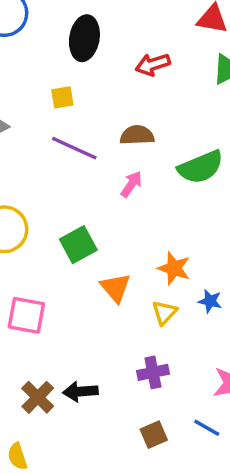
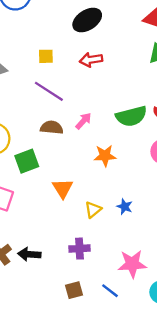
black ellipse: (84, 38) -> (87, 20), moved, turned 40
red arrow: (153, 64) -> (91, 60), moved
brown semicircle: (137, 135) -> (52, 127), moved
green square: (78, 245) -> (27, 161), moved
orange star: (174, 268) -> (105, 156), moved, turned -30

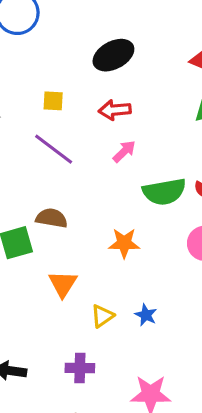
pink arrow: (83, 121) -> (124, 151), moved
brown semicircle: (52, 127) -> (52, 218), moved

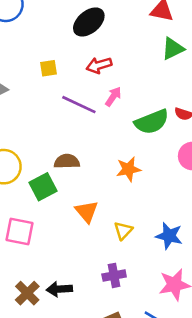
purple line: (54, 149) -> (79, 105), moved
blue star: (146, 315) -> (169, 236), moved, size x1.5

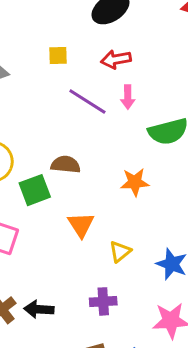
pink arrow: (113, 96) -> (128, 97), turned 138

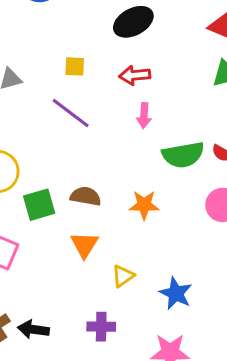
purple line: (87, 101) -> (71, 113), moved
brown semicircle: (66, 165) -> (86, 196), moved

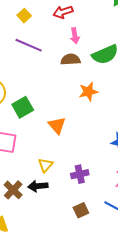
yellow square: (75, 66) -> (24, 16), turned -32
brown semicircle: (86, 196) -> (71, 59), moved
yellow triangle: (123, 276) -> (45, 165), moved

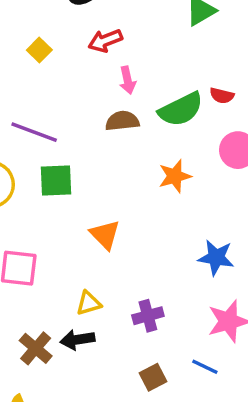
purple line: (29, 45) -> (34, 132), moved
orange star: (88, 92) -> (175, 176), moved
green square: (23, 107) -> (56, 180), moved, turned 30
yellow triangle: (45, 165) -> (89, 303), turned 35

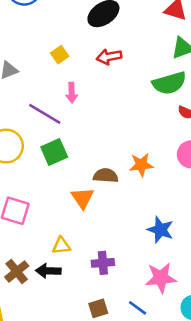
pink arrow: (128, 80) -> (72, 93), moved
green semicircle: (181, 109) -> (169, 83), moved
brown semicircle: (122, 121) -> (106, 176), moved
green square: (56, 180) -> (54, 152), turned -32

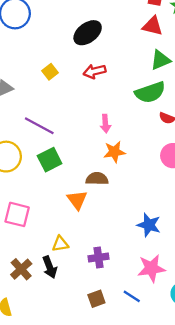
pink arrow: (72, 93) -> (105, 124), moved
orange star: (141, 165) -> (114, 152), moved
black arrow: (48, 271) -> (50, 267), turned -110

